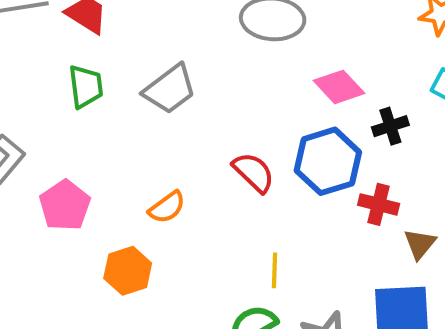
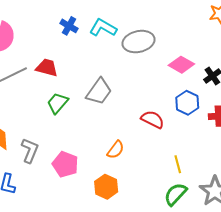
green trapezoid: (86, 86) -> (57, 103), turned -115
blue hexagon: (328, 161) -> (187, 103), size x0.7

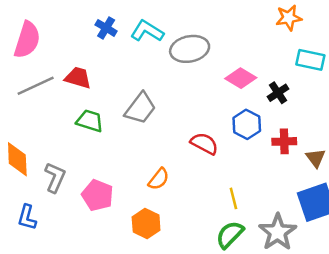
green trapezoid: (57, 103) -> (90, 121), turned 65

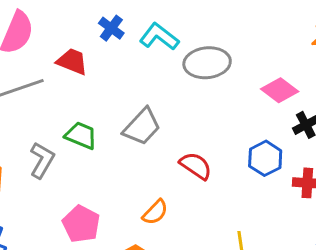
red trapezoid: (78, 78) -> (72, 62), moved
pink diamond: (241, 78) -> (280, 90), moved
red semicircle: (204, 144) -> (196, 166), moved
gray L-shape: (55, 177) -> (42, 160), moved

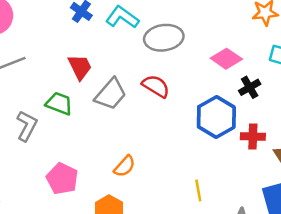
red trapezoid: (72, 62) -> (80, 67), moved, turned 44
blue hexagon: (265, 158) -> (216, 117), size x1.4
red semicircle: (196, 166) -> (156, 86), moved

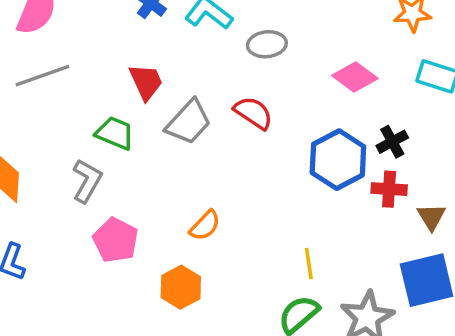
gray ellipse: (164, 38) -> (267, 44), size x0.7
black cross: (250, 87) -> (392, 142), moved
gray L-shape: (27, 126) -> (87, 181), moved

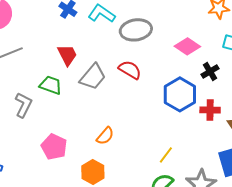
gray ellipse: (267, 44) -> (136, 30), size x1.4
black cross: (392, 142) -> (210, 71), moved
gray L-shape: (87, 181) -> (23, 105), moved
yellow line: (309, 263) -> (166, 155), turned 48

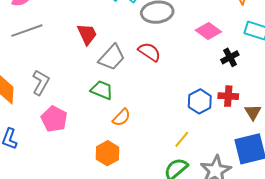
green trapezoid: (51, 85) -> (102, 90), moved
blue hexagon: (180, 94) -> (200, 101), moved, size x0.7
pink pentagon: (54, 147) -> (54, 119), moved

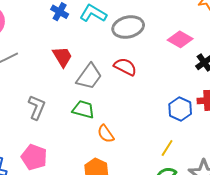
gray L-shape: (41, 82) -> (37, 107), moved
orange semicircle: (121, 117) -> (106, 134), turned 108
pink pentagon: (54, 119) -> (34, 157), moved

